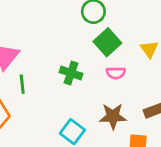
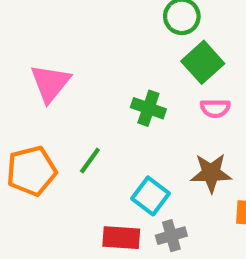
green line: (22, 84) -> (90, 160), moved, turned 42

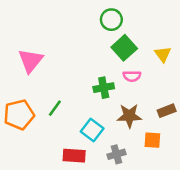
green cross: (148, 108) -> (104, 88), moved, turned -30
gray cross: (171, 236) -> (117, 154), moved

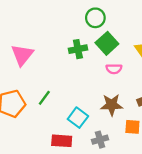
green cross: (104, 88) -> (78, 49), moved

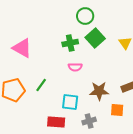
pink triangle: (22, 55) -> (22, 48), turned -40
pink semicircle: (114, 69) -> (75, 67), moved
cyan square: (78, 118) -> (70, 102), turned -30

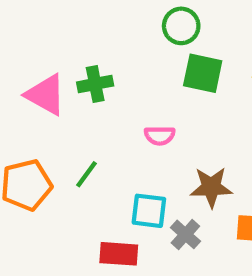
green square: (95, 38) -> (203, 73), turned -36
green cross: (70, 43) -> (95, 84), moved
gray cross: (89, 121) -> (185, 234), moved, turned -32

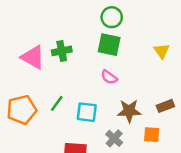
green square: (203, 73) -> (109, 45), moved
pink semicircle: (160, 136) -> (109, 77), moved, turned 35
cyan square: (149, 211) -> (87, 112), moved

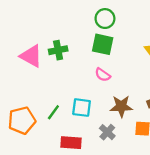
green line: (57, 103) -> (53, 112), moved
orange pentagon: (22, 110) -> (22, 120), moved

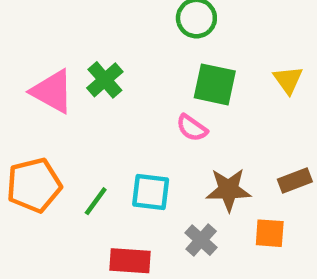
green square: (103, 44) -> (215, 84), moved
green cross: (58, 50) -> (105, 80), turned -30
orange pentagon: (22, 120) -> (34, 185), moved

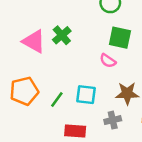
gray cross: (201, 240) -> (113, 120), turned 35

